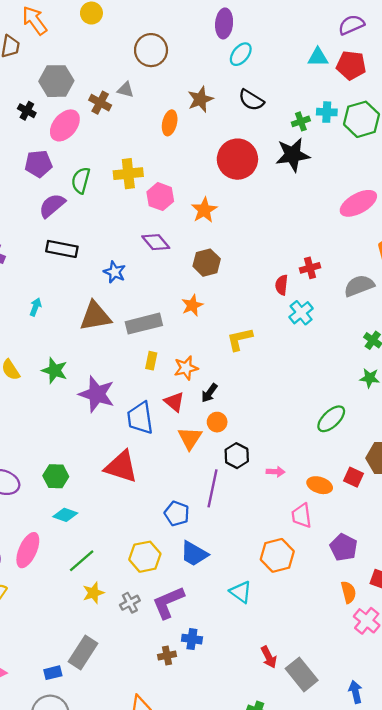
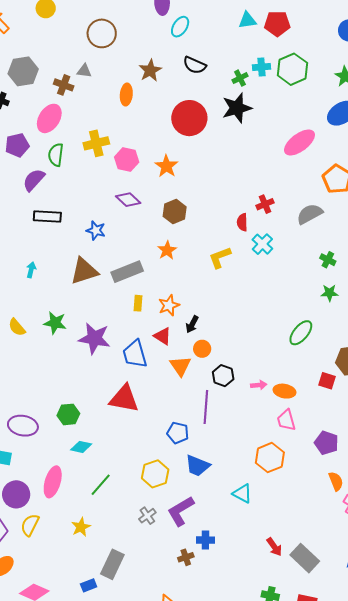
pink ellipse: (65, 125) -> (49, 118), moved
yellow L-shape: (240, 339) -> (220, 257), moved
orange ellipse: (320, 485) -> (285, 391), moved
yellow star: (93, 593) -> (81, 527), moved

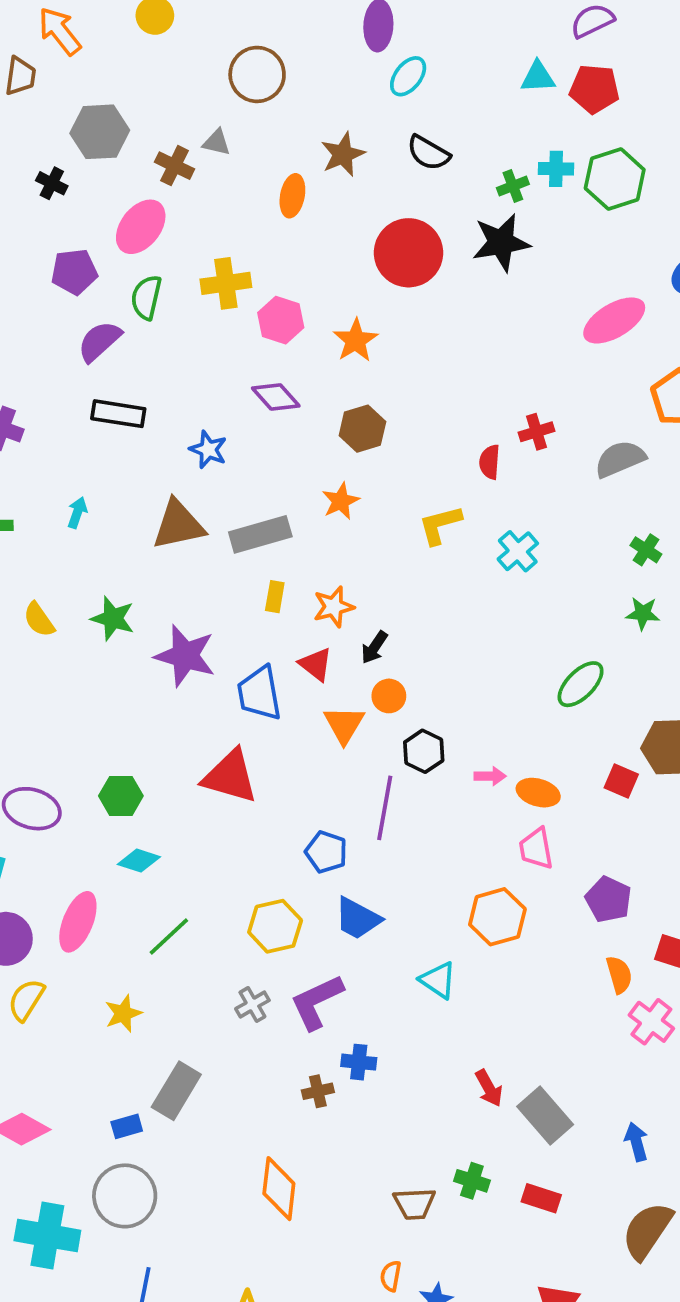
cyan cross: (262, 244) -> (518, 551), moved

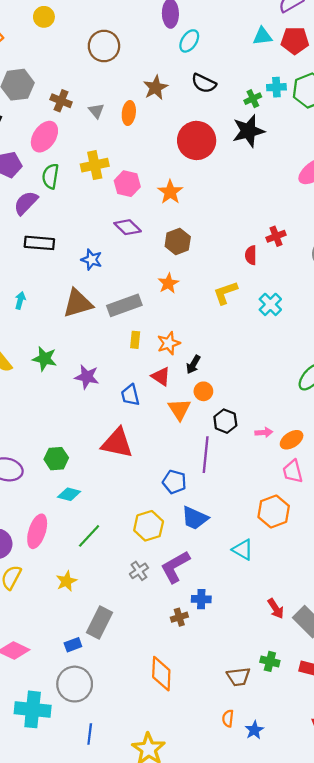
gray triangle: (217, 142) -> (96, 111), moved, turned 42
purple star: (185, 656) -> (87, 377), size x0.7
blue trapezoid: (259, 693) -> (130, 395), size x0.7
orange ellipse: (538, 793) -> (292, 440), turned -45

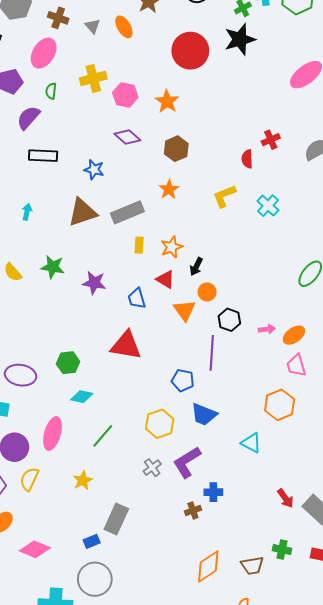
orange ellipse: (129, 113) -> (124, 27), turned -35
green semicircle: (50, 176) -> (51, 91), size x0.7
orange diamond: (161, 674) -> (208, 566), moved, turned 56

